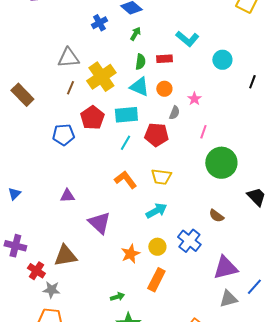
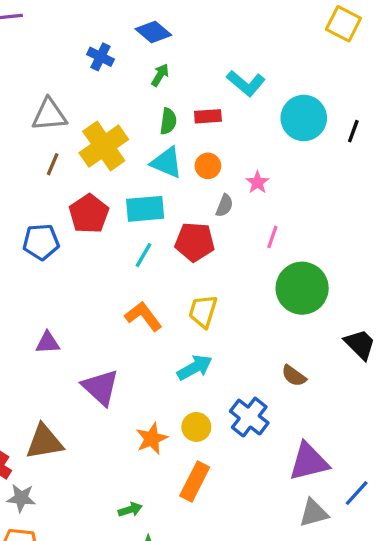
blue cross: (99, 23) -> (100, 57), turned -35
cyan circle: (222, 60) -> (304, 118), size x1.4
black line: (252, 82) -> (353, 131), moved
yellow trapezoid: (161, 177) -> (203, 311), turned 100

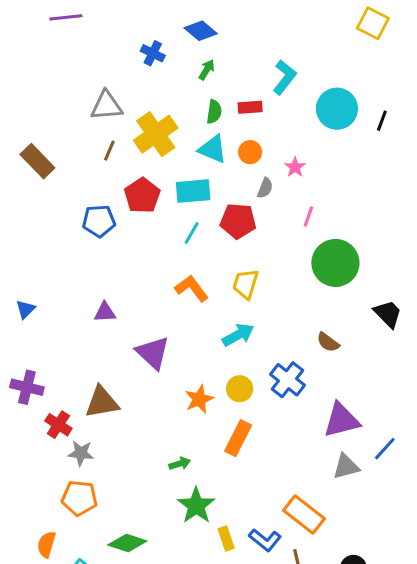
cyan L-shape: (246, 83) -> (285, 77), turned -92

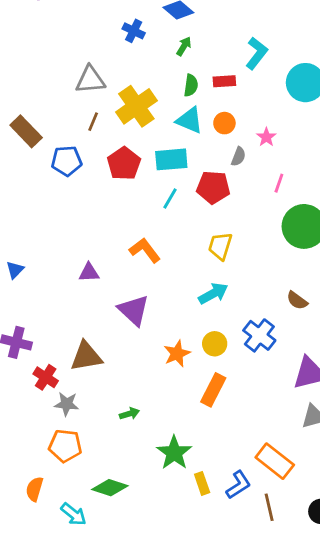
blue pentagon: (99, 221) -> (67, 161), moved
orange L-shape: (192, 288) -> (145, 250), moved
green arrow: (180, 464) -> (129, 414), moved
blue L-shape: (265, 540) -> (238, 485), turned -72

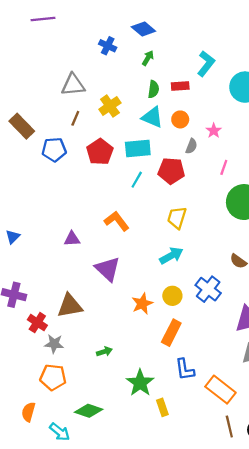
yellow cross: (136, 106) -> (110, 106), size x0.7
blue L-shape: (238, 485) -> (185, 369), moved, turned 115
brown line: (269, 507) -> (229, 426), moved

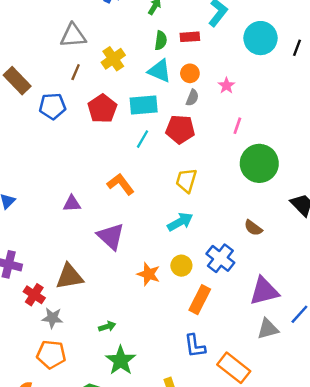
gray semicircle: (191, 146) -> (192, 98), moved
orange star: (142, 304) -> (149, 274), turned -30
orange rectangle: (171, 333) -> (200, 300), moved
green star: (140, 383) -> (121, 361), moved

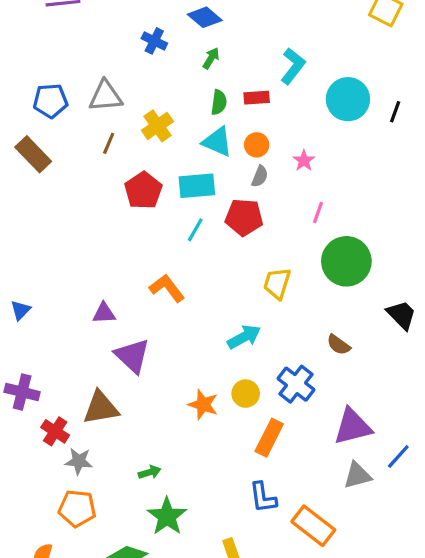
blue pentagon: (52, 106) -> (50, 101), moved
yellow trapezoid: (186, 180) -> (277, 283), moved
purple triangle: (111, 236) -> (132, 356), moved

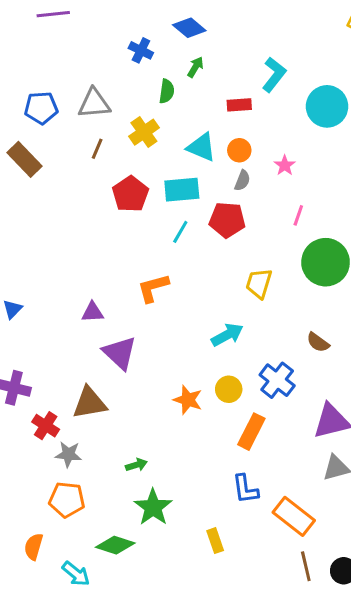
green semicircle: (219, 102) -> (167, 91), moved
orange L-shape: (167, 288) -> (153, 288), turned -68

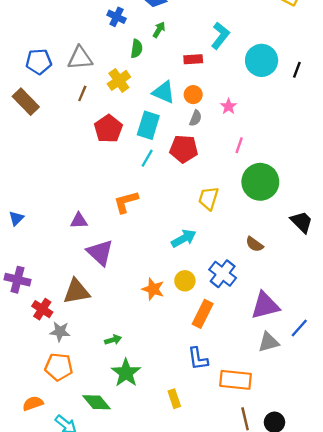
cyan rectangle: (182, 190) -> (148, 125), turned -68
orange rectangle: (294, 516) -> (236, 380), turned -32
green diamond: (115, 545) -> (96, 402), turned 32
orange semicircle: (34, 547) -> (33, 403), turned 54

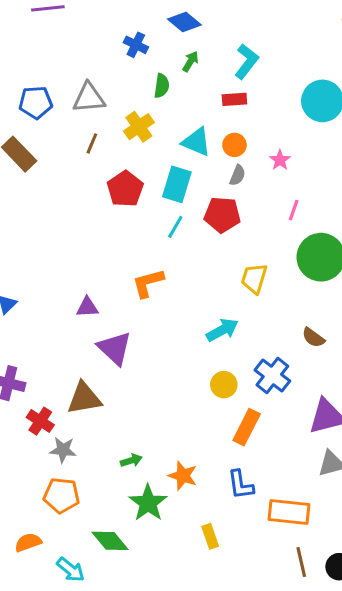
cyan L-shape: (220, 36) -> (247, 61), moved
orange star: (153, 289) -> (183, 476), moved

